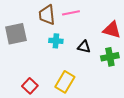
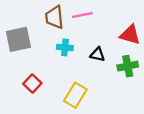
red square: (30, 86) -> (32, 84), moved

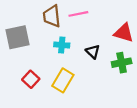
black triangle: (97, 54) -> (93, 52), turned 32
yellow rectangle: (75, 95) -> (63, 80), moved

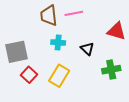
gray square: (17, 37) -> (17, 52), moved
green cross: (122, 63) -> (111, 70), moved

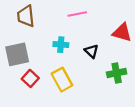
brown trapezoid: (49, 15) -> (26, 16), moved
yellow rectangle: (59, 76) -> (62, 80), turned -60

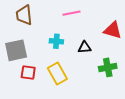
black triangle: (91, 51) -> (85, 47), turned -48
red square: (30, 78) -> (28, 72), turned -35

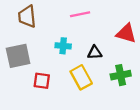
red square: (28, 72) -> (42, 81), moved
yellow rectangle: (57, 73) -> (81, 77), moved

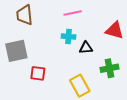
cyan cross: (63, 46) -> (69, 37), moved
yellow rectangle: (81, 77) -> (80, 86), moved

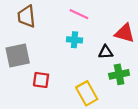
pink line: (73, 13) -> (79, 14), turned 36
black triangle: (86, 48) -> (106, 52), moved

